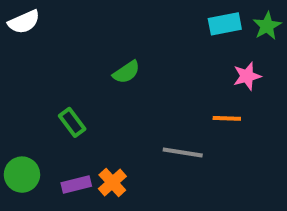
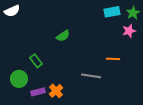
pink star: (247, 76) -> (129, 31), moved
green circle: (22, 175) -> (19, 79), moved

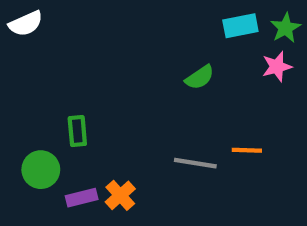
green semicircle: (63, 36) -> (200, 77), moved
orange line: (113, 59) -> (247, 150), moved
green rectangle: (36, 61) -> (77, 131), turned 32

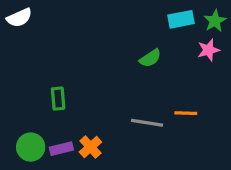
green circle: (41, 170) -> (31, 147), moved

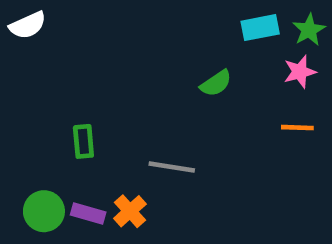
orange line: (186, 113) -> (297, 128), moved
gray line: (147, 123) -> (172, 167), moved
purple rectangle: (61, 149) -> (88, 214), turned 30

